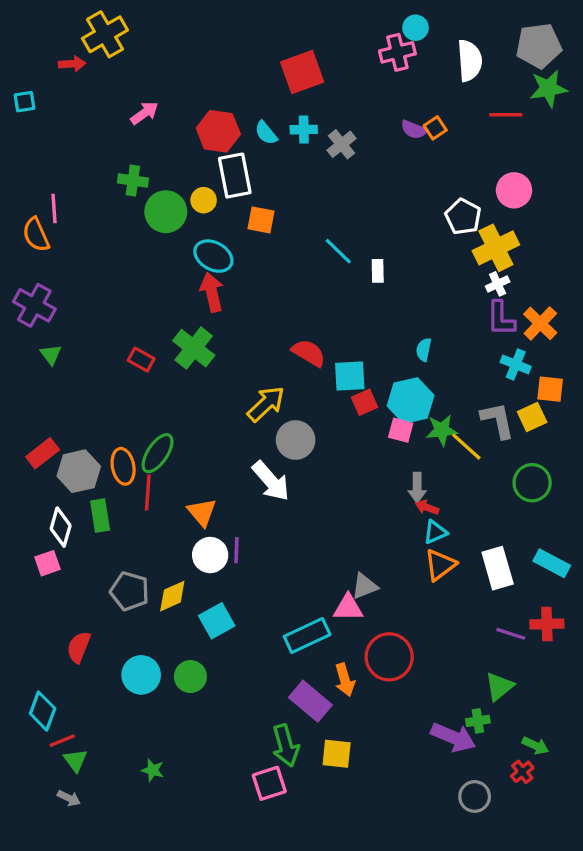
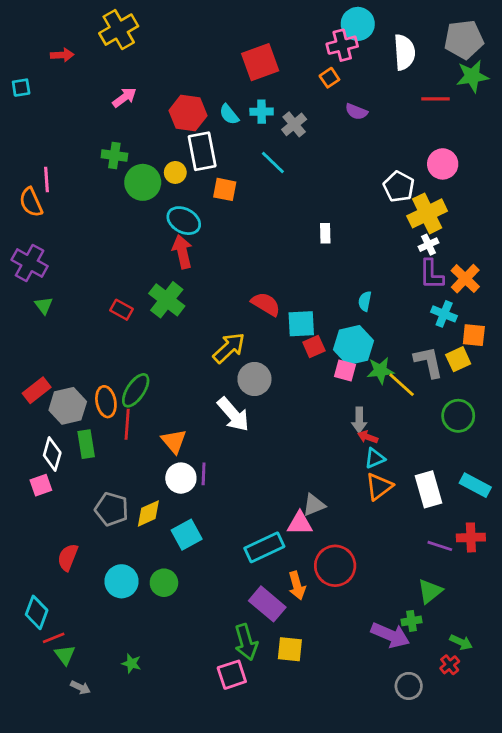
cyan circle: (415, 28) -> (358, 24), size x1.5
yellow cross: (105, 34) -> (119, 30), moved
orange square: (435, 128) -> (329, 78), moved
cyan line: (338, 251) -> (273, 163), moved
gray arrow: (69, 798) -> (80, 687), moved

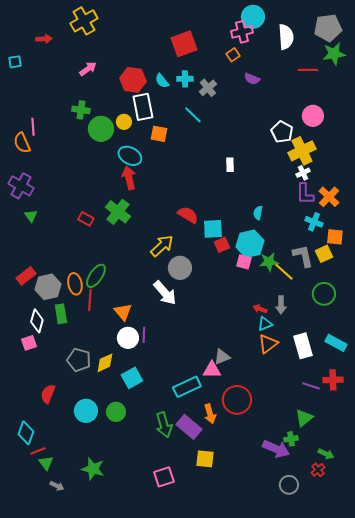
gray arrow: (359, 420) -> (281, 305), moved
green arrow: (246, 642) -> (164, 425), moved
green star: (131, 663) -> (93, 469), size x1.6

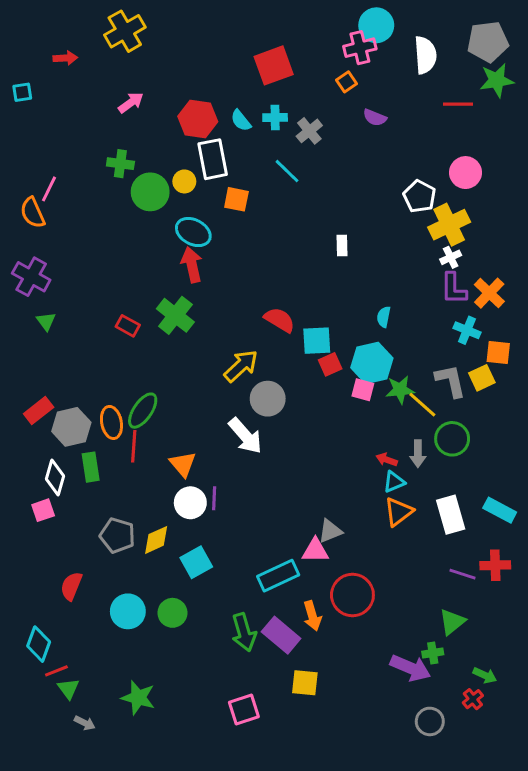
pink line: (33, 127) -> (49, 189), turned 30
green circle: (324, 294) -> (452, 439), moved

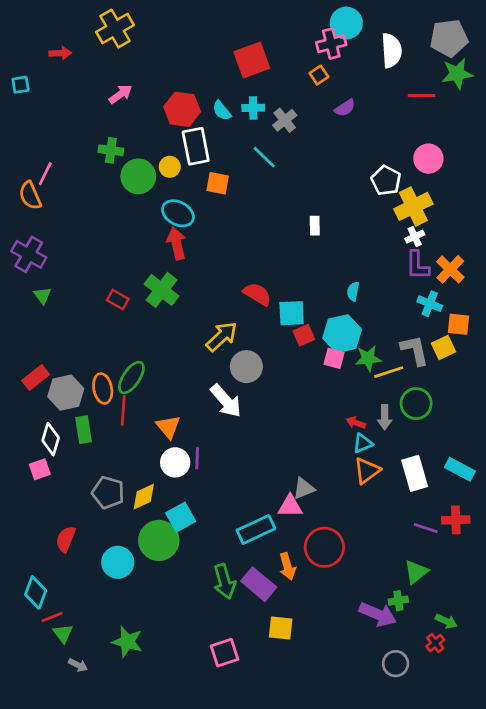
purple semicircle: (375, 118) -> (345, 108), turned -55
yellow line: (422, 405) -> (389, 372), turned -60
green circle: (172, 613) -> (159, 540), moved, size x1.5

